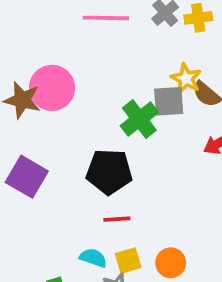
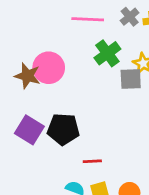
green cross: (139, 119) -> (107, 53), moved
black pentagon: (109, 172) -> (63, 129), moved

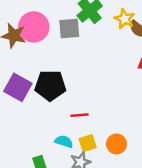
gray square: (131, 79) -> (69, 29), moved

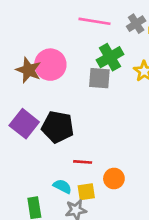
gray square: (69, 29) -> (99, 78), moved
orange circle: (116, 144) -> (114, 179), moved

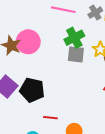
gray square: (99, 78) -> (76, 54), moved

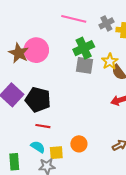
red line: (50, 118) -> (43, 126), moved

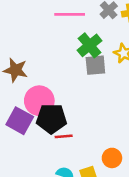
pink circle: (36, 50) -> (39, 101), moved
red line: (43, 126) -> (64, 136), moved

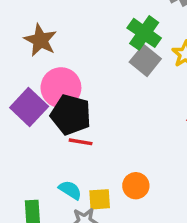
green cross: (90, 45) -> (144, 33), turned -30
gray square: (95, 65) -> (145, 60), turned 30

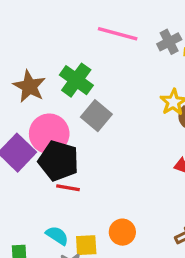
green cross: (144, 33) -> (76, 80), moved
gray square: (145, 60) -> (96, 116), moved

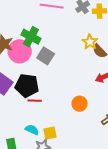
pink circle: (49, 134) -> (20, 51), moved
orange circle: (122, 232) -> (80, 104), moved

